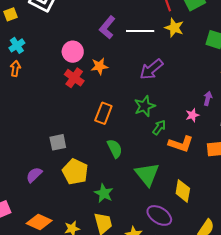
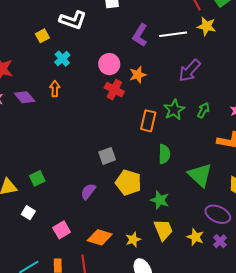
cyan cross: (17, 45) -> (62, 59), moved
green star: (145, 106) -> (174, 110), moved
green arrow: (159, 127) -> (203, 110), moved
green semicircle: (115, 149) -> (164, 154), turned 36

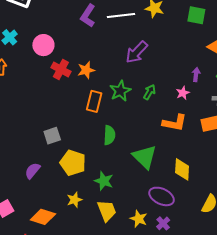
pink circle: (109, 64) -> (43, 45), moved
orange star: (138, 75) -> (86, 70), moved
yellow star: (133, 239) -> (74, 200), moved

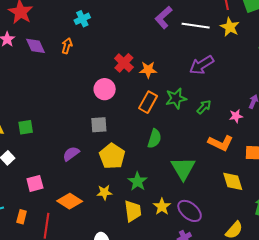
pink circle: (43, 45) -> (105, 89), moved
yellow diamond: (182, 169) -> (233, 181), moved, turned -35
yellow star: (139, 219) -> (162, 207), moved

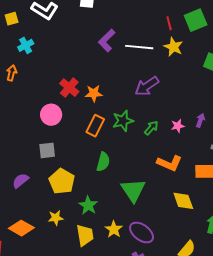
pink star: (236, 116) -> (178, 126), moved

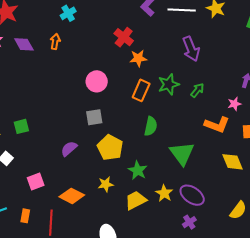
purple arrow: (147, 86) -> (191, 49), turned -75
red cross: (69, 88) -> (124, 37), moved
pink star: (178, 126) -> (234, 104), moved
yellow trapezoid: (85, 235) -> (136, 200), turned -105

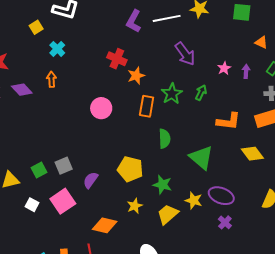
pink star: (234, 104) -> (224, 68), moved
gray square: (94, 117) -> (64, 166), moved
pink square: (36, 181) -> (63, 201), moved, size x1.4

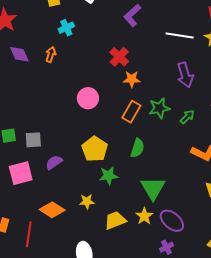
purple L-shape: (134, 21) -> (132, 15), moved
green triangle: (201, 158) -> (153, 188), moved
yellow pentagon: (130, 169) -> (95, 149), moved
green star: (162, 185) -> (108, 176), moved, turned 30

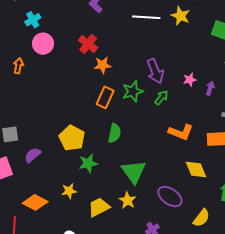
orange arrow: (51, 54) -> (18, 66), moved
purple arrow: (185, 75) -> (155, 71), moved
pink circle: (88, 98) -> (43, 44), moved
purple ellipse: (172, 221) -> (170, 197), moved

